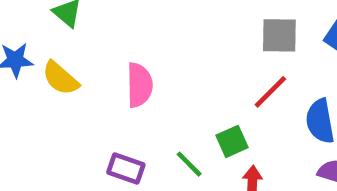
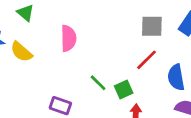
pink semicircle: (139, 85) -> (68, 38), moved
green line: (189, 164) -> (98, 83), moved

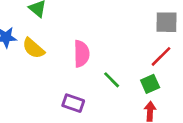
pink semicircle: (68, 38) -> (81, 54), moved
green square: (124, 89) -> (150, 84), moved

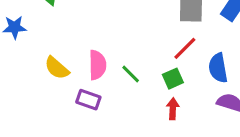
yellow semicircle: (33, 48) -> (57, 68), moved
pink semicircle: (81, 54) -> (97, 65), moved

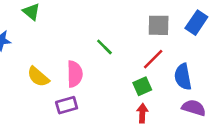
green line: (131, 74) -> (104, 47), moved
purple rectangle: (88, 100) -> (67, 105), turned -35

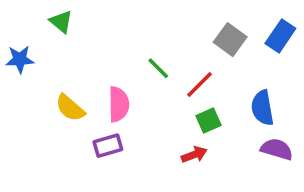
gray square: (159, 25) -> (230, 40), turned 35
red line: (153, 59) -> (200, 84), moved
red arrow: (142, 113) -> (194, 155), moved, turned 66

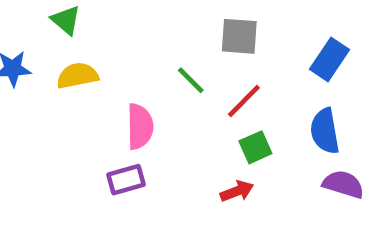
blue rectangle: (280, 36) -> (329, 59), moved
gray square: (230, 40) -> (239, 36), moved, turned -32
yellow semicircle: (70, 108) -> (77, 76), moved, turned 128

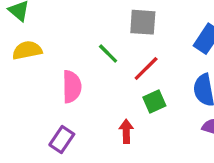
purple rectangle: (126, 180) -> (62, 139), moved, turned -40
red arrow: (237, 191) -> (126, 131), moved, turned -70

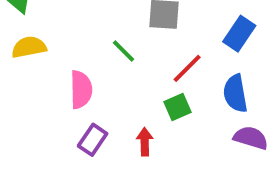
red line: (146, 68) -> (187, 68), moved
purple rectangle: (62, 139) -> (93, 140), moved

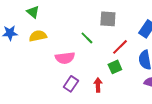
pink semicircle: (81, 90) -> (65, 58), turned 84

